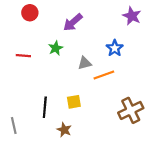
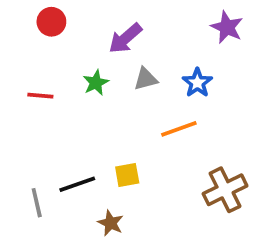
gray triangle: (85, 63) -> (146, 79), moved
black line: (45, 107) -> (77, 184), turned 66
gray line: (14, 125) -> (37, 203), moved

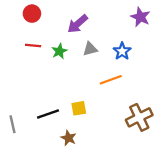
red line: (40, 96) -> (33, 45), moved
gray line: (37, 203) -> (13, 124), moved

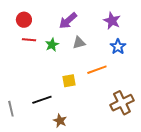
red circle: (32, 14) -> (24, 20), moved
purple star: (140, 17) -> (112, 21), moved
blue star: (122, 51) -> (118, 47), moved
yellow square: (79, 108) -> (69, 81), moved

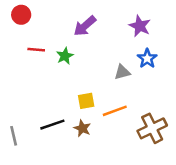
red circle: (24, 20) -> (21, 15), moved
gray triangle: (79, 43) -> (122, 72), moved
orange line: (97, 70) -> (115, 111), moved
brown star: (60, 121) -> (82, 128), moved

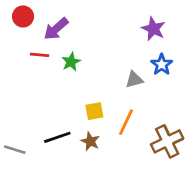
purple arrow: (85, 26) -> (56, 29), moved
orange line: (115, 111) -> (126, 122), turned -45
gray line: (14, 136) -> (15, 150), turned -60

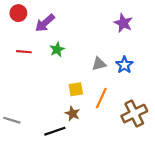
red line: (39, 55) -> (24, 52), moved
blue star: (162, 65) -> (124, 65), moved
gray triangle: (134, 80) -> (99, 64), moved
black line: (57, 137) -> (55, 131), moved

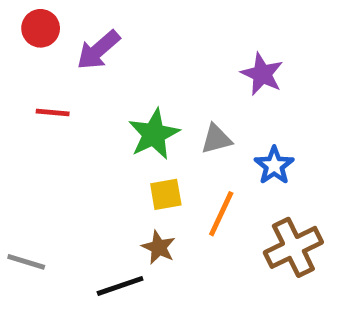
purple star: (123, 23) -> (262, 74), moved
green star: (57, 50) -> (154, 134), moved, size x1.5
blue star: (124, 65) -> (274, 166), moved

